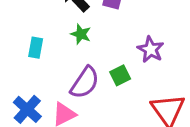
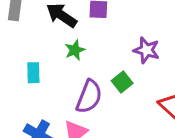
green star: (81, 34) -> (75, 50), turned -30

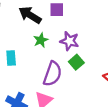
purple star: (146, 50) -> (69, 41), moved

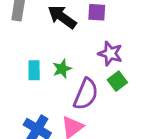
green star: (41, 40) -> (62, 69), moved

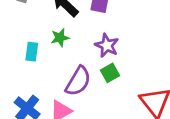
green star: (62, 69) -> (60, 38), moved

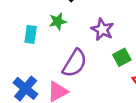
green square: (110, 73) -> (122, 57), moved

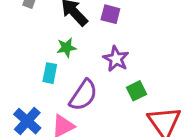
cyan rectangle: (31, 34) -> (50, 73), moved

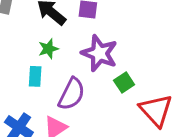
purple star: (116, 59) -> (99, 53), size x1.4

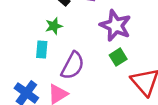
purple star: (99, 53) -> (115, 26), moved

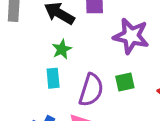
green square: (118, 57) -> (125, 82), moved, turned 30

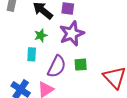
purple star: (131, 36) -> (72, 33), moved, turned 30

